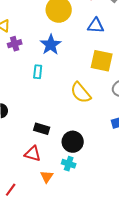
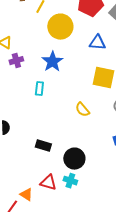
yellow semicircle: (81, 93) -> (82, 110), size x0.7
red triangle: (33, 154) -> (48, 183), moved
orange triangle: (47, 177) -> (26, 195), moved, turned -32

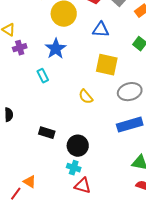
cyan rectangle: (39, 89) -> (43, 76), turned -32
red triangle: (48, 183) -> (83, 186), moved

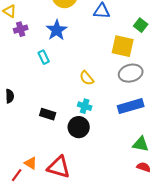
yellow square: (107, 65) -> (123, 46), moved
cyan cross: (74, 168) -> (85, 106), moved
red triangle: (83, 186) -> (59, 167), moved, size x1.4

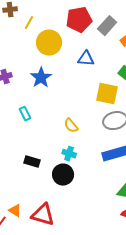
cyan rectangle: (44, 57) -> (25, 114), moved

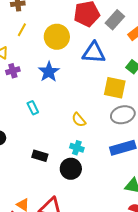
yellow line: (29, 23) -> (22, 30), moved
blue triangle: (86, 59) -> (94, 53), size x1.4

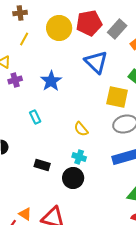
yellow circle: (57, 37) -> (59, 28), moved
blue triangle: (94, 53) -> (96, 62), turned 40

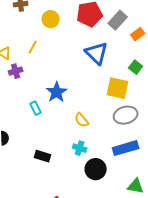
yellow circle: (59, 28) -> (51, 19), moved, size x0.7
yellow line: (24, 39) -> (33, 47), moved
blue star: (51, 81) -> (57, 92), moved
black circle: (73, 178) -> (96, 169), moved

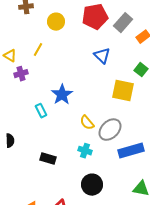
blue triangle: (97, 53) -> (102, 56), size x0.7
gray ellipse: (126, 115) -> (110, 130), moved, turned -30
black circle: (96, 169) -> (92, 185), moved

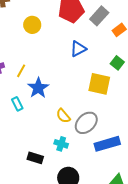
yellow circle: (56, 22) -> (32, 25), moved
yellow line: (38, 50) -> (21, 71), moved
blue triangle: (102, 56) -> (78, 49), turned 48
black rectangle: (48, 159) -> (35, 158), moved

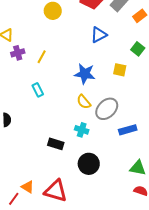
yellow square: (99, 84) -> (120, 70), size x0.6
blue star: (38, 88) -> (85, 74), moved, turned -30
blue rectangle: (107, 144) -> (128, 130), size x0.7

